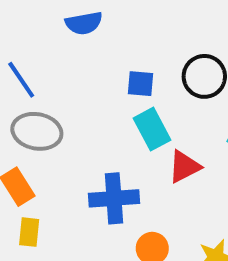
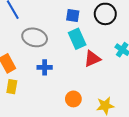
gray ellipse: (37, 131) -> (35, 37), moved
blue cross: (114, 198) -> (45, 67), moved, size x0.6

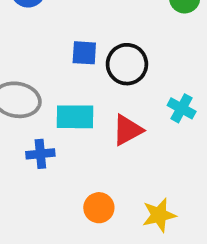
black circle: (105, 14) -> (127, 64), moved
cyan rectangle: (77, 39) -> (75, 117), moved, turned -60

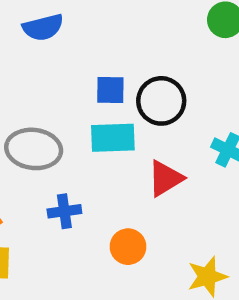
cyan rectangle: (75, 117) -> (113, 138), moved
orange circle: (99, 208) -> (128, 247), moved

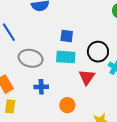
black circle: (161, 101) -> (98, 52), moved
red triangle: (165, 178) -> (87, 77), turned -30

